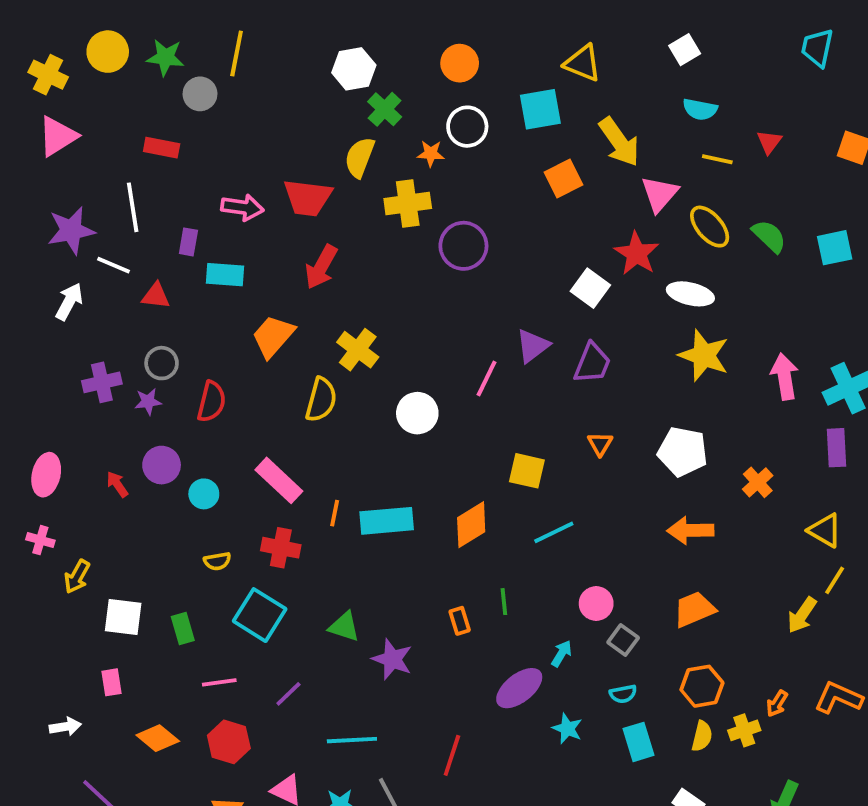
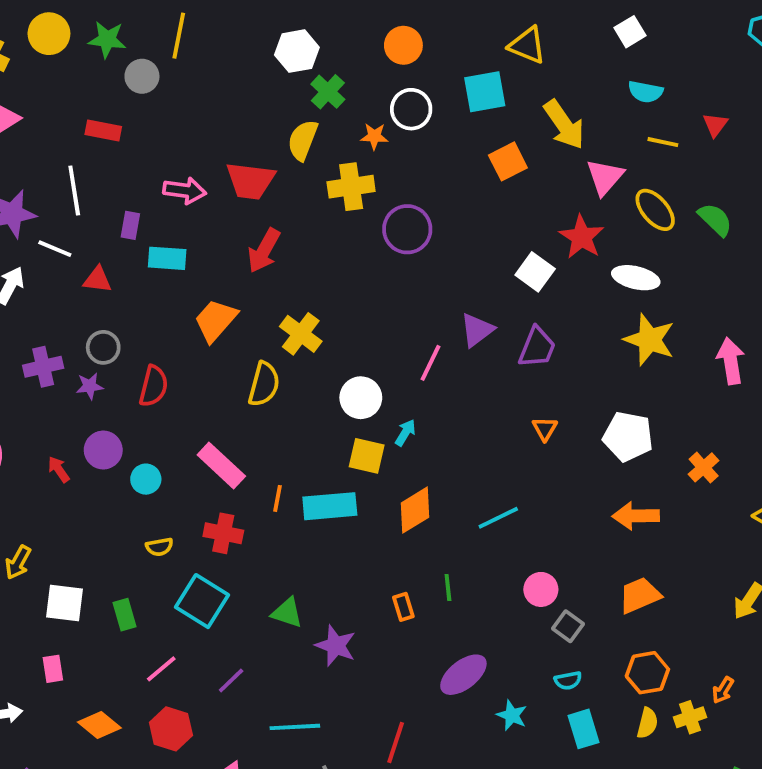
yellow square: (527, 471) -> (367, 456), moved
cyan arrow: (562, 654) -> (405, 433), moved
pink line: (219, 682) -> (161, 669), turned -32

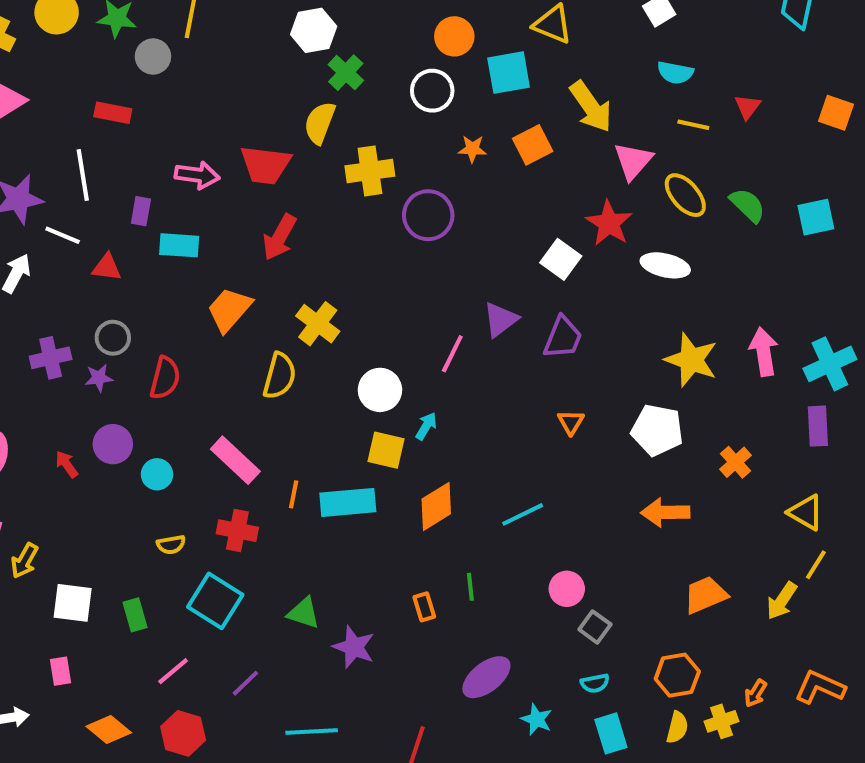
orange circle: (403, 45) -> (454, 36), moved
orange star: (374, 136) -> (472, 149), moved
yellow star: (649, 340) -> (691, 360), moved
orange trapezoid: (640, 595) -> (705, 595), moved

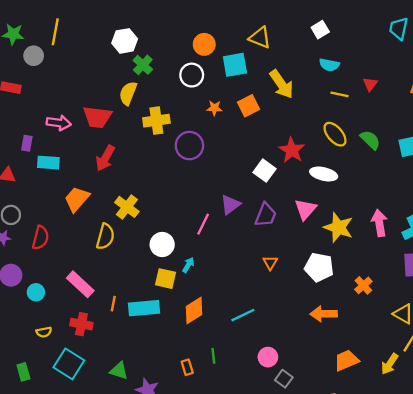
pink triangle: (633, 161) -> (305, 209), moved

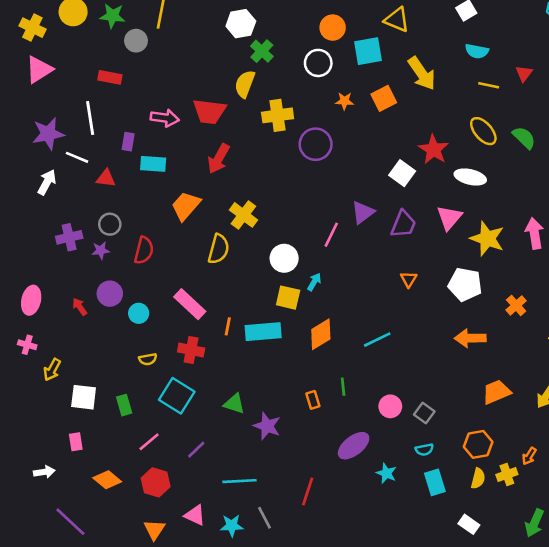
pink circle: (268, 357) -> (390, 406), moved

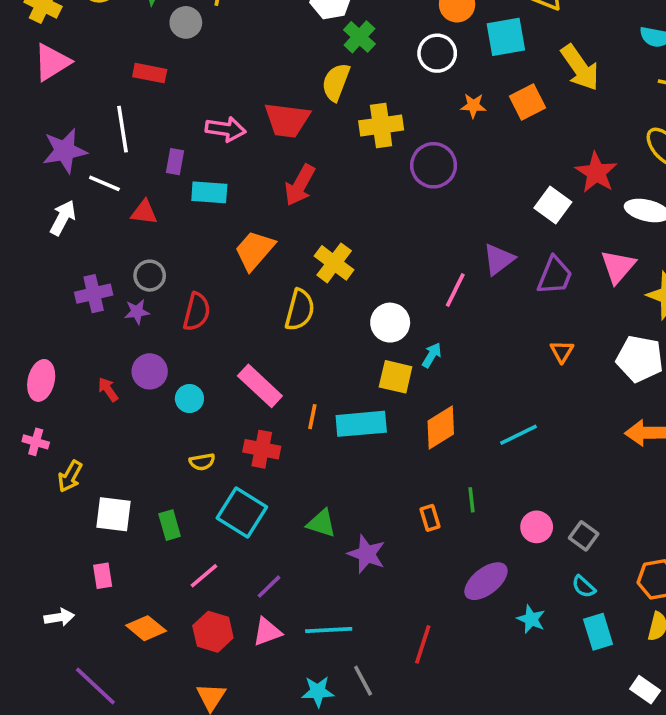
cyan semicircle: (424, 450) -> (584, 587), turned 54
pink triangle: (195, 515) -> (267, 632), moved, turned -45

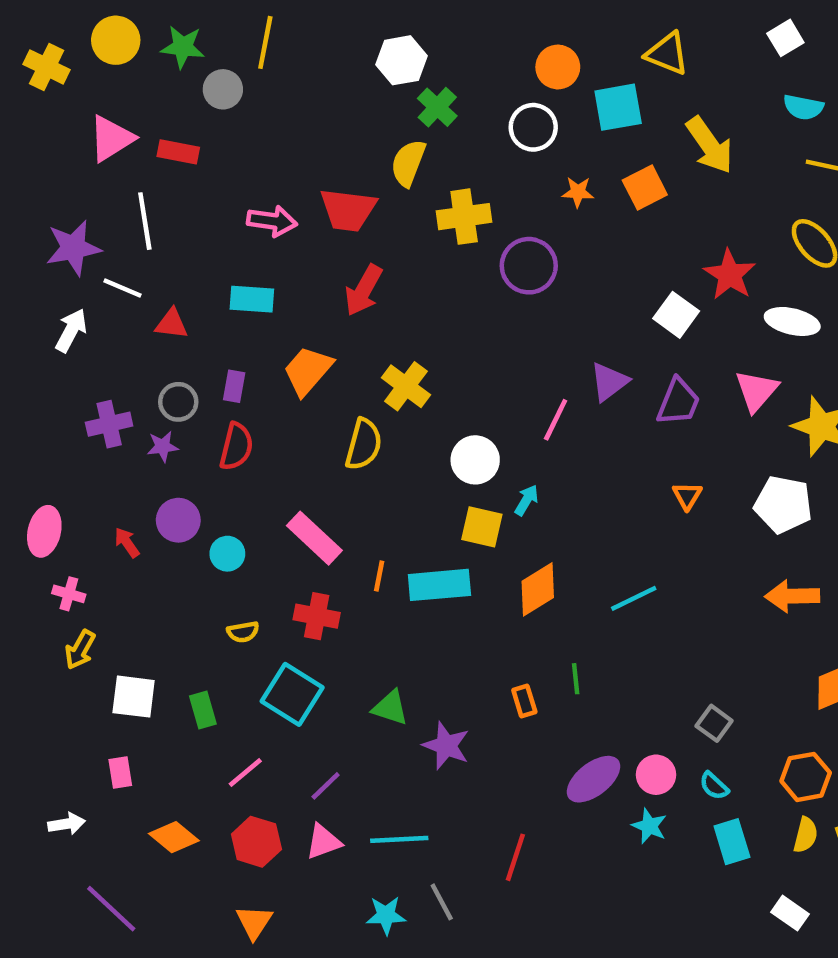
pink triangle: (52, 62) -> (111, 138), moved
purple rectangle: (175, 162) -> (234, 386), moved
pink cross: (36, 442) -> (69, 594), moved
pink circle: (537, 527) -> (656, 775), moved

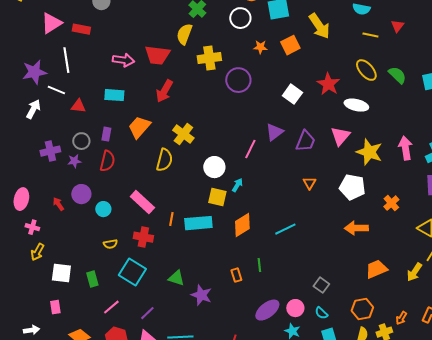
white square: (676, 315) -> (292, 94), moved

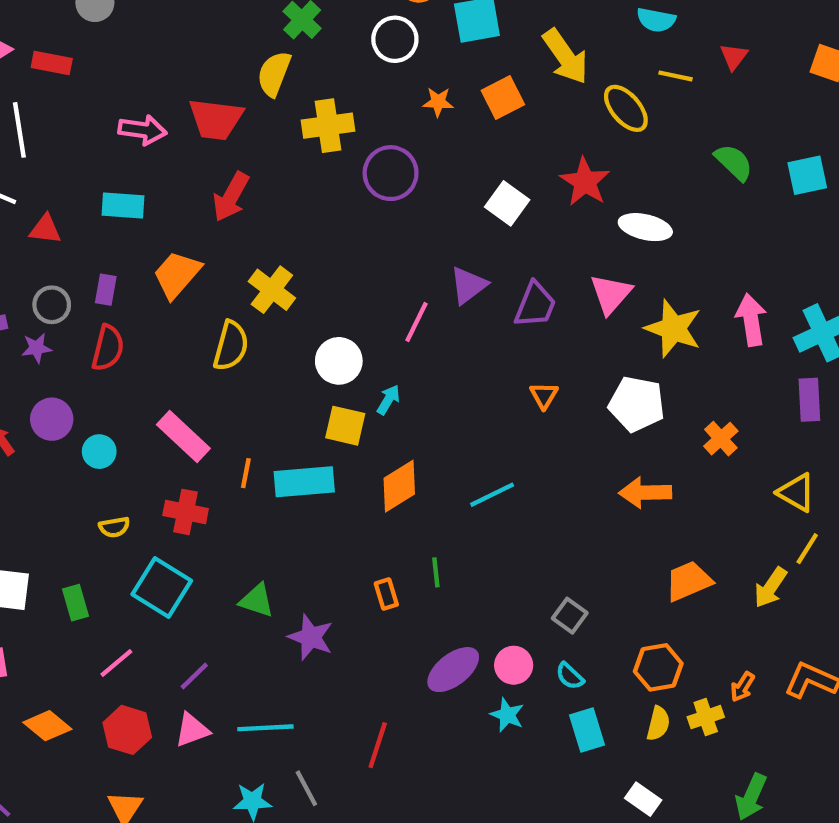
yellow ellipse: (366, 70) -> (626, 108), moved

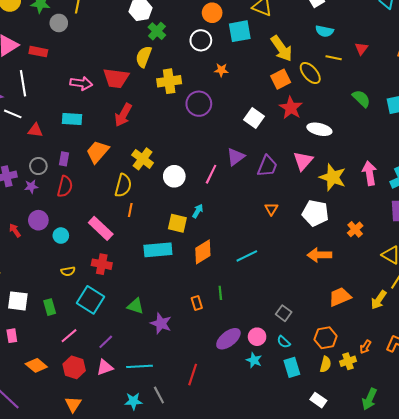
orange square: (503, 98) -> (281, 79), moved
white circle: (339, 361) -> (174, 176), moved
orange line: (246, 473) -> (130, 210), moved

